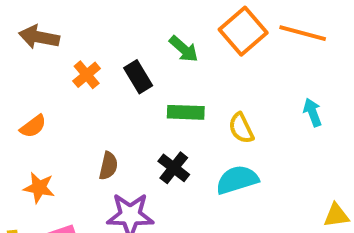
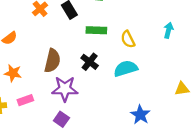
cyan arrow: (312, 112) -> (168, 30), turned 35
brown semicircle: (108, 166) -> (52, 61), size x1.5

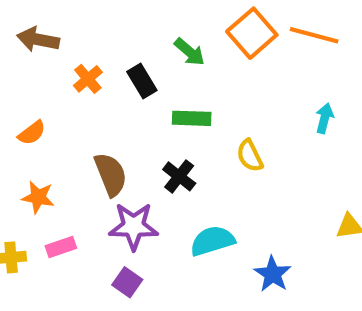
yellow semicircle: (128, 39) -> (250, 156), moved
brown semicircle: (52, 61) -> (111, 174), turned -35
cyan semicircle: (126, 69) -> (212, 241), moved

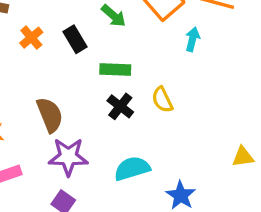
cyan arrow: (324, 118) -> (192, 39), moved
black cross: (179, 176) -> (120, 106), moved

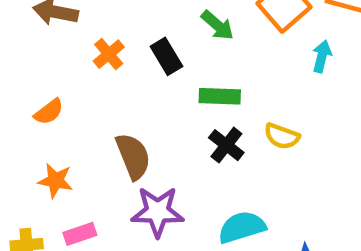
yellow semicircle: (162, 100) -> (282, 136), turned -44

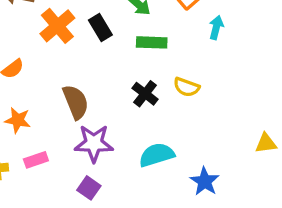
orange cross: (109, 54) -> (57, 26), size x1.5
green rectangle: (220, 96) -> (152, 42), moved

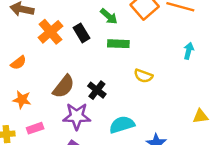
cyan arrow: (216, 28) -> (189, 51), moved
black cross: (145, 94) -> (97, 90), moved
brown semicircle: (76, 102) -> (64, 87), turned 60

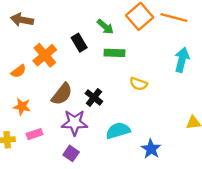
orange cross: (50, 32) -> (45, 55), moved
cyan arrow: (189, 51) -> (182, 60), size x1.5

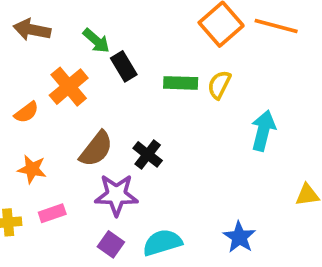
green arrow: (105, 27) -> (96, 41), moved
cyan arrow: (182, 60) -> (263, 131), moved
yellow semicircle: (138, 84) -> (219, 85), moved, turned 96
cyan semicircle: (118, 131) -> (162, 243), moved

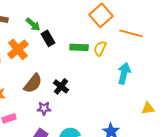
orange line: (276, 26) -> (131, 33), moved
purple star: (116, 195) -> (44, 108), size x0.6

